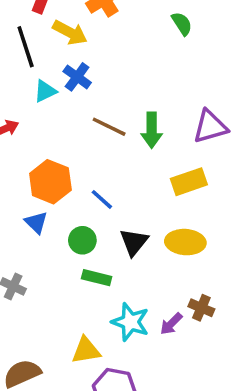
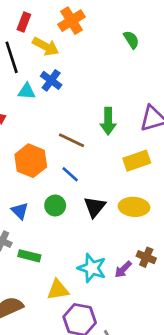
cyan triangle: (45, 91) -> (27, 91), turned 30
brown line: (109, 127) -> (71, 140), moved
blue triangle: (36, 223) -> (20, 211), moved
green rectangle: (97, 278) -> (29, 256), moved

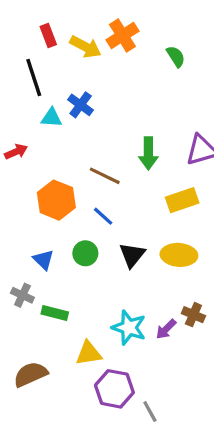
orange cross: (71, 21) -> (122, 35), moved
red rectangle: (24, 22) -> (48, 35), turned -42
yellow arrow: (46, 46) -> (85, 47), moved

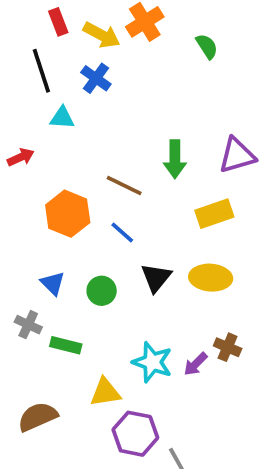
blue cross: (81, 105) -> (96, 78), moved
green circle: (85, 253) -> (102, 291), moved

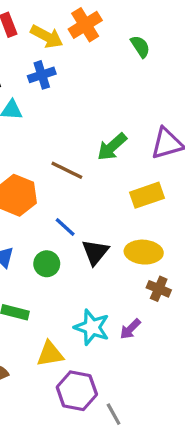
blue cross: (96, 78) -> (42, 75), turned 36
green arrow: (175, 159) -> (112, 147), turned 48
blue line: (122, 232) -> (65, 227), moved
brown cross: (228, 347) -> (159, 289), moved

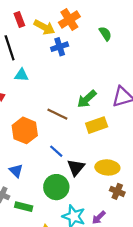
blue cross: (42, 75) -> (60, 47), moved
yellow rectangle: (147, 195) -> (97, 125), moved
green circle: (47, 264) -> (56, 187), moved, size x1.5

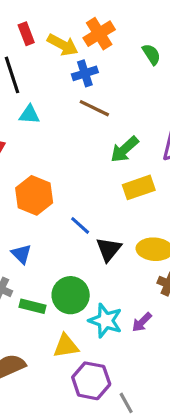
brown line: (57, 114) -> (94, 108), moved
green circle: (56, 187) -> (71, 295), moved

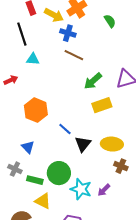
blue cross: (85, 73) -> (68, 33), turned 35
yellow triangle: (66, 346) -> (43, 201), moved, turned 36

